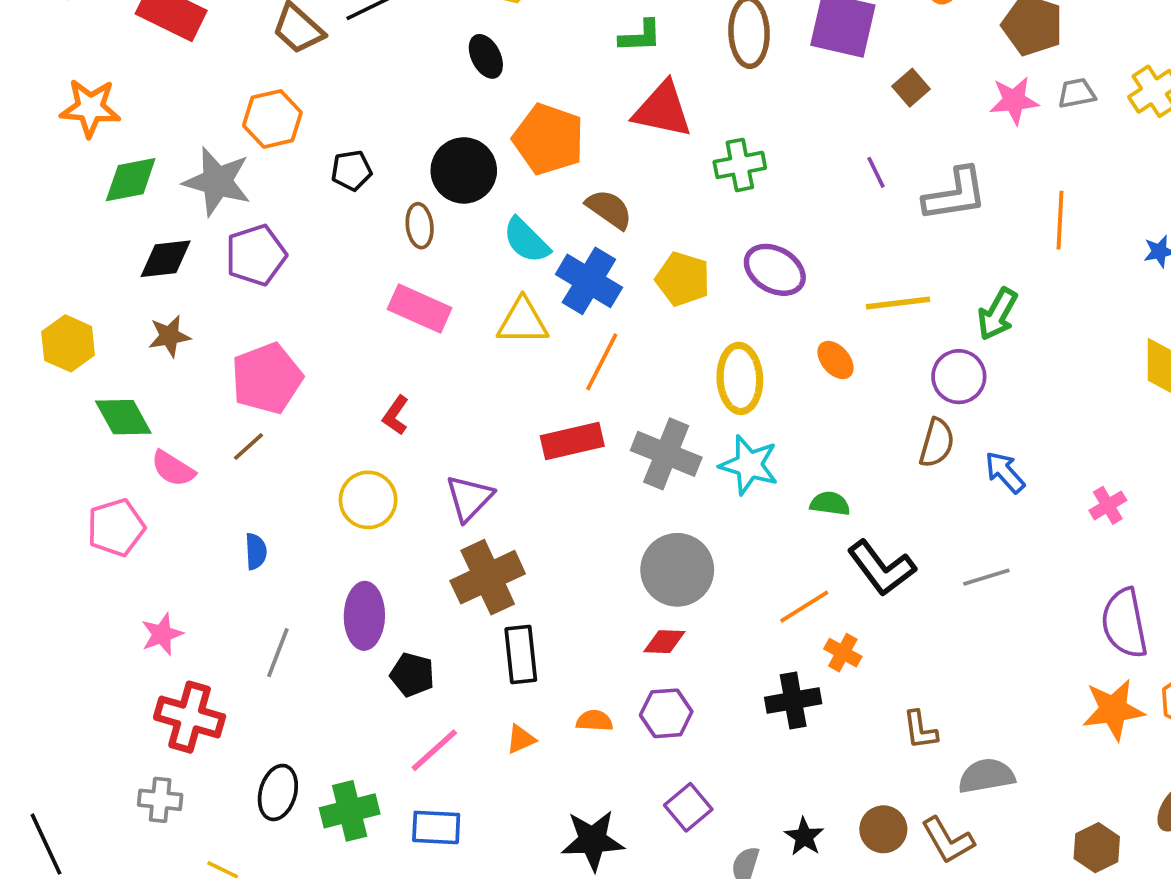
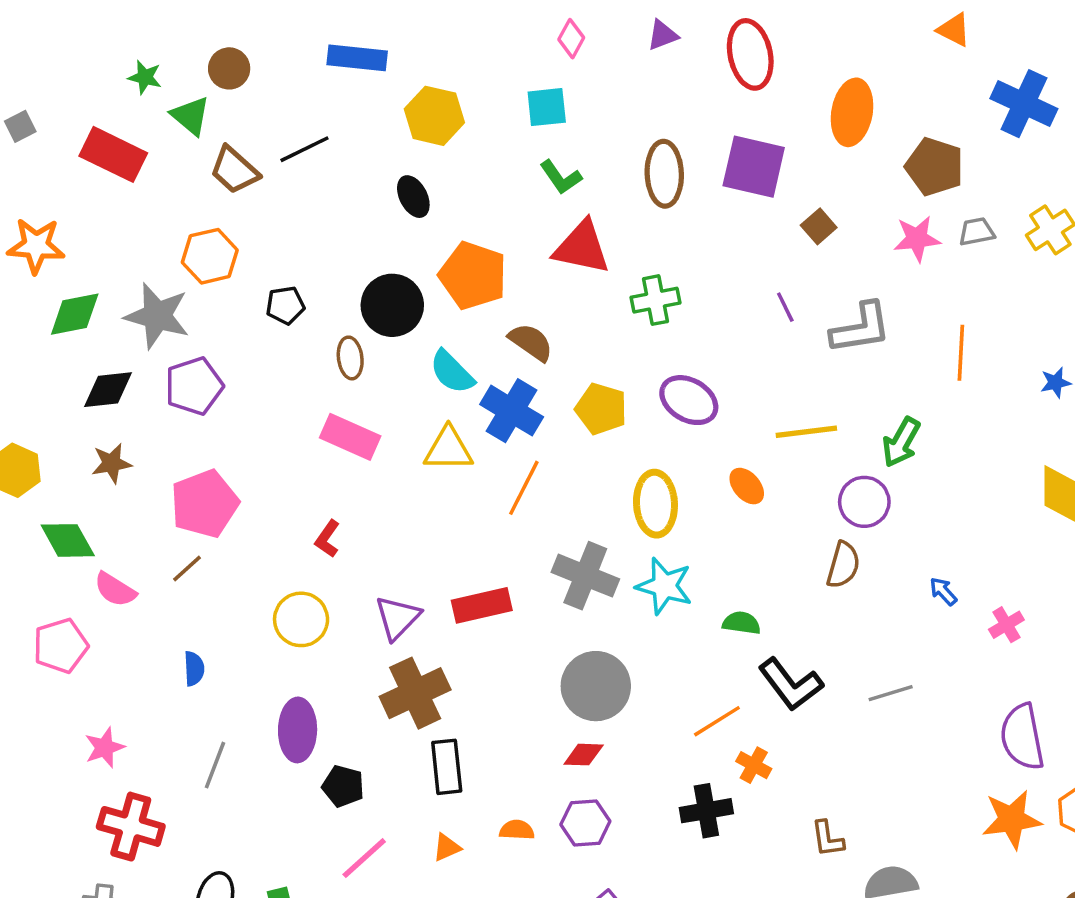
green L-shape: (640, 36) -> (561, 177), turned 57
red rectangle: (572, 441) -> (482, 605), moved
blue arrow: (1005, 472) -> (943, 591), moved, size x0.7

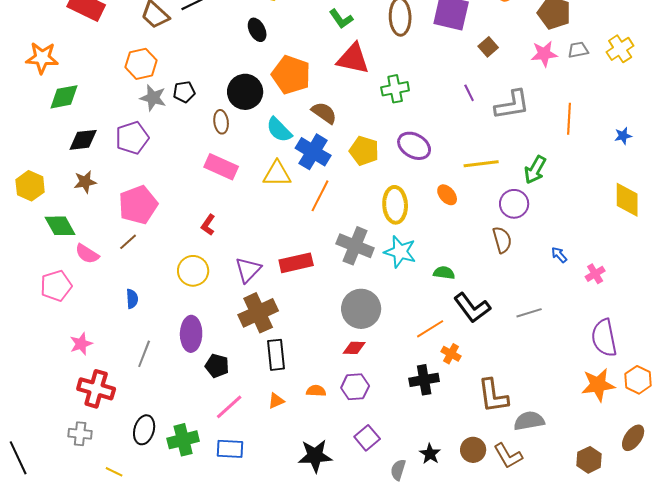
gray star: (157, 316) -> (153, 98), moved, size x0.7
brown semicircle: (843, 565) -> (502, 240), turned -32
brown L-shape: (827, 839) -> (493, 396), size x1.6

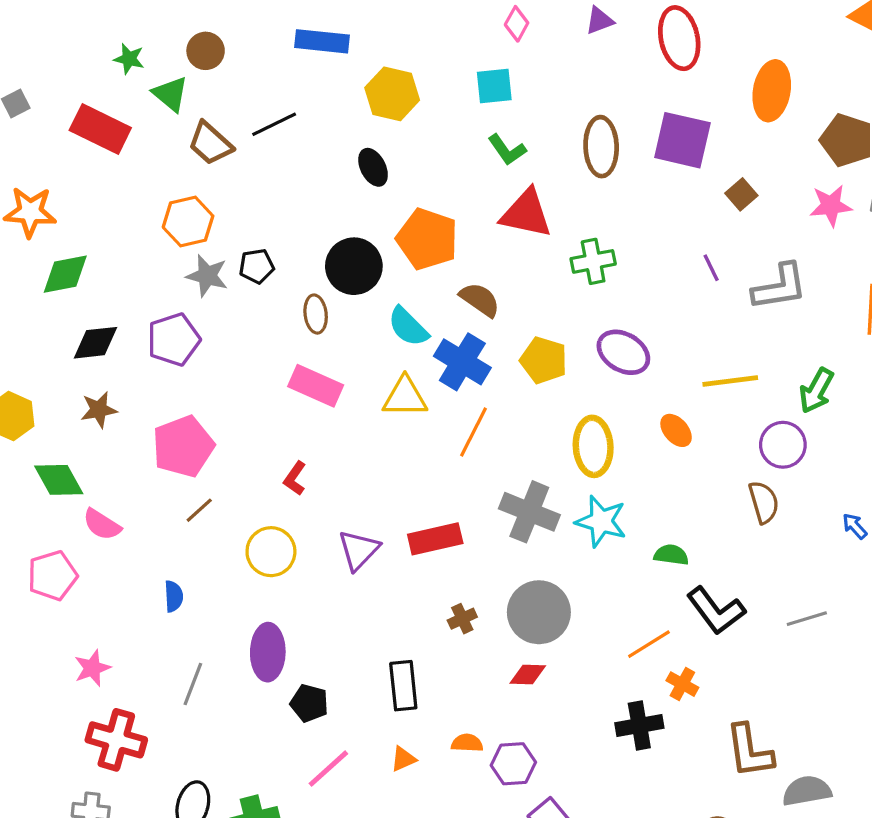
brown line: (128, 242) -> (199, 510), moved
brown cross: (258, 313) -> (462, 619), moved, size x0.5
purple hexagon: (355, 387) -> (513, 764), moved

